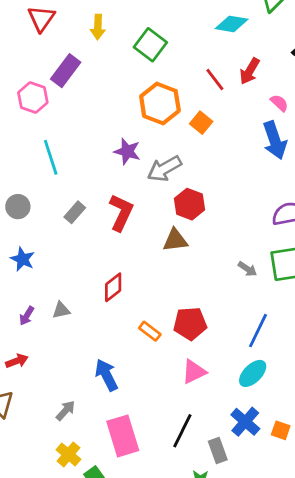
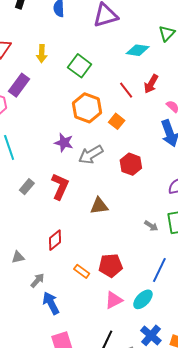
red hexagon: (190, 204) -> (131, 164), moved
cyan ellipse: (253, 373) -> (143, 299), moved
gray arrow: (65, 411) -> (37, 280), moved

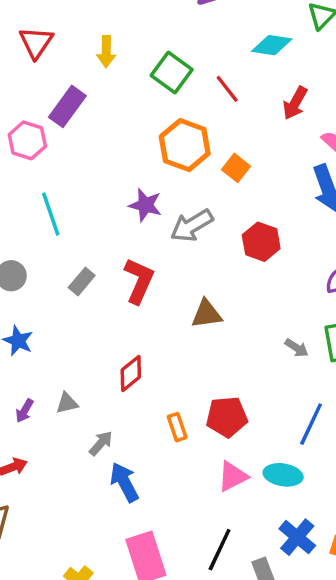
red line: (126, 90) -> (227, 89), moved
orange rectangle: (82, 271) -> (177, 427), turned 35
cyan ellipse: (143, 299) -> (283, 475), turned 55

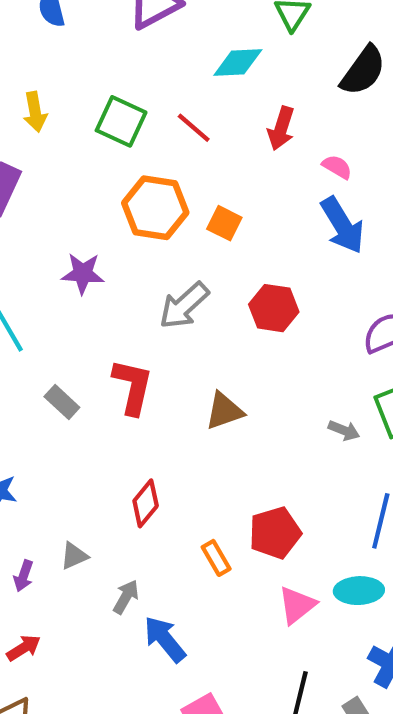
purple star: (145, 205) -> (83, 273), moved
gray rectangle: (82, 282) -> (62, 402), turned -76

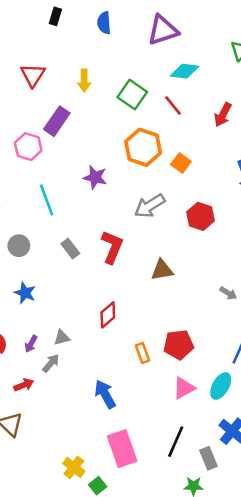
cyan diamond: (238, 63) -> (185, 71), moved
cyan ellipse: (359, 591) -> (221, 386), turned -68
gray arrow: (126, 597) -> (51, 363), moved

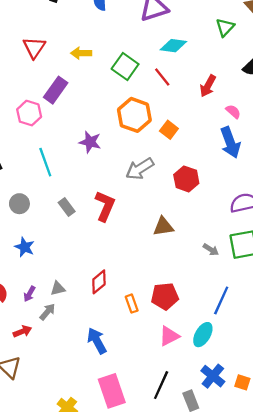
yellow arrow: (84, 81) -> (81, 53), turned 90
brown triangle: (162, 270) -> (163, 227), moved
red diamond: (108, 315) -> (99, 282), moved

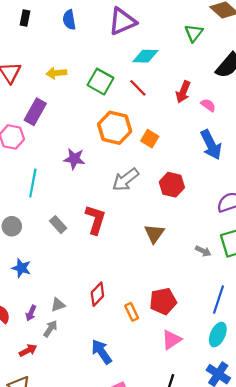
pink semicircle: (233, 111) -> (208, 105), moved
cyan line: (45, 162) -> (33, 183), turned 36
brown triangle: (163, 227) -> (154, 234), turned -40
cyan ellipse: (203, 335) -> (218, 335), moved

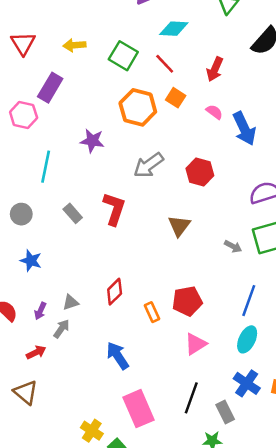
pink semicircle: (208, 105) -> (214, 112), moved
orange square: (150, 139) -> (176, 98), moved

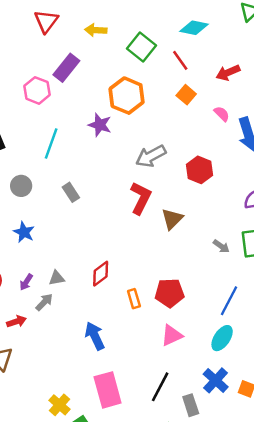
red arrow: (215, 69) -> (228, 73), turned 35
orange hexagon: (138, 107) -> (127, 96), moved
red L-shape: (114, 209) -> (141, 198), moved

